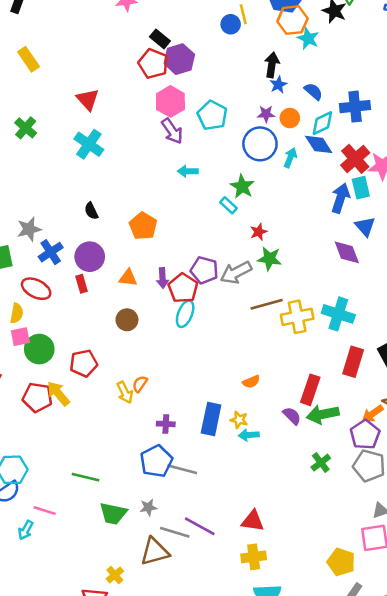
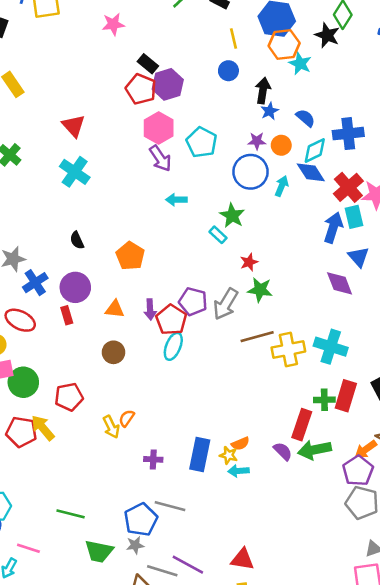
blue circle: (231, 24) -> (228, 71), moved
gray arrow: (236, 273) -> (226, 304), turned -32
orange semicircle: (251, 382) -> (240, 444), moved
blue pentagon: (156, 461) -> (141, 520), moved
green cross: (321, 463) -> (324, 400), moved, turned 36

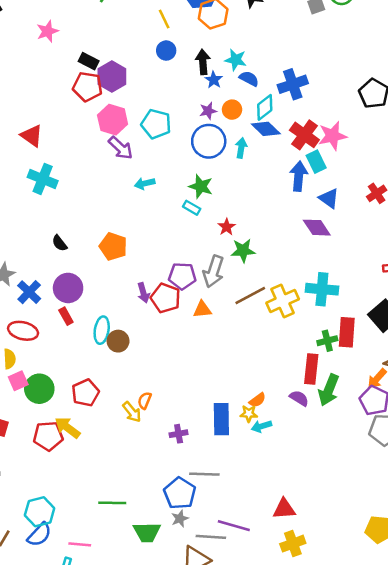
cyan star: (300, 64) -> (236, 60), moved
orange triangle: (115, 309) -> (202, 309), moved
cyan ellipse: (173, 346) -> (102, 330), moved
green arrow: (314, 450) -> (329, 390), turned -44

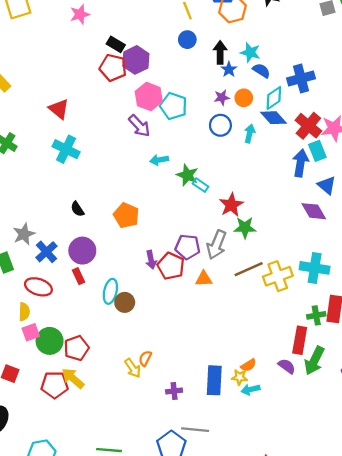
pink hexagon: (113, 120) -> (149, 97), moved
blue circle: (209, 141) -> (220, 125), size x0.7
green star: (201, 186) -> (187, 175), moved
red star: (227, 227) -> (231, 205), size x1.5
red pentagon: (85, 393) -> (76, 348), moved

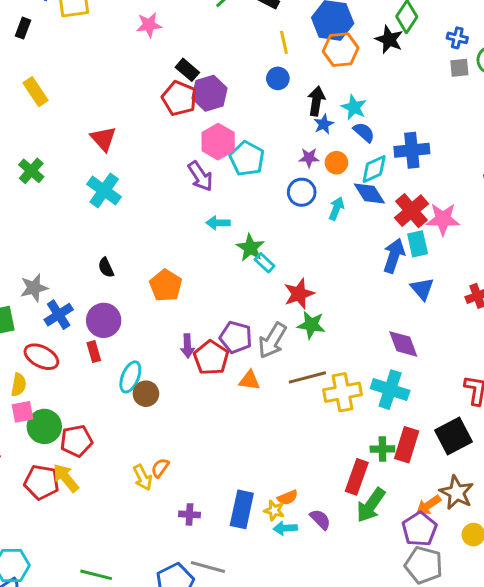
purple diamond: (314, 211) -> (403, 344), moved
purple semicircle: (287, 366) -> (320, 519), moved

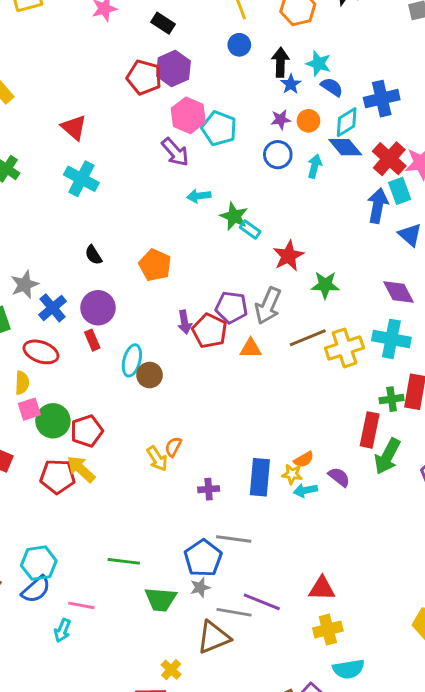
black rectangle: (187, 70) -> (163, 23), moved
green star: (311, 325) -> (325, 285), moved

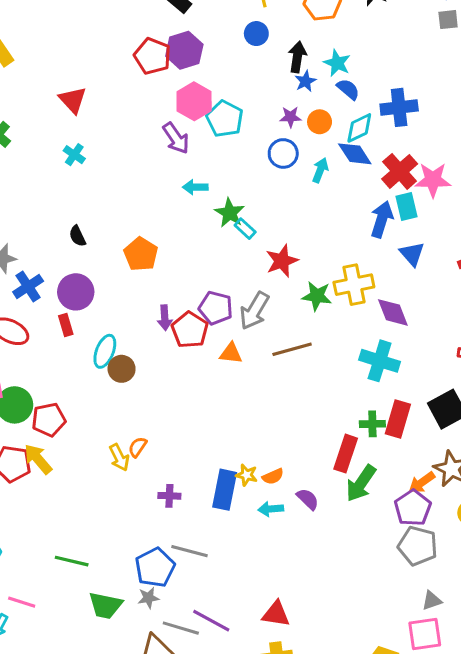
cyan cross: (81, 179) -> (74, 155), size x0.6
yellow cross: (344, 348) -> (354, 285), moved
yellow star: (292, 474) -> (247, 475), moved

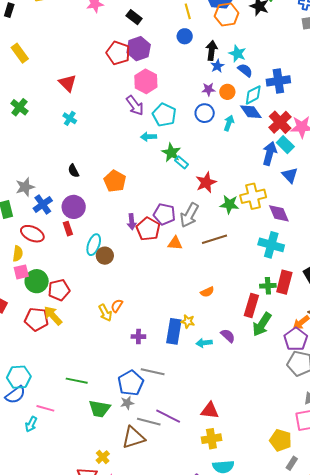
cyan pentagon: (225, 119) -> (164, 115), moved
cyan rectangle: (406, 206) -> (285, 145), turned -30
orange semicircle: (273, 476) -> (207, 292), moved

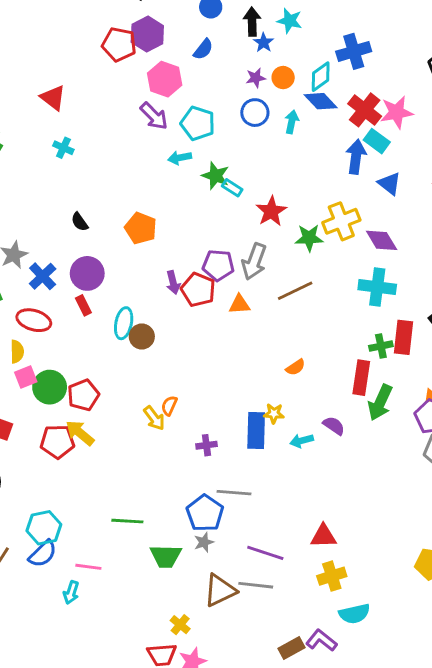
blue semicircle: (245, 70) -> (203, 49), moved, turned 98
gray line: (149, 422) -> (256, 585), moved

